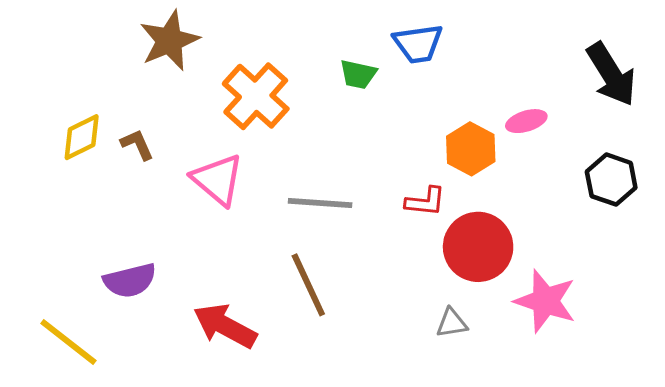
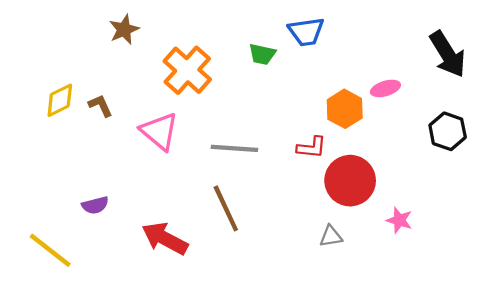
brown star: (169, 41) -> (124, 30), size x0.7
purple semicircle: (130, 281) -> (95, 205), size x0.7
pink star: (545, 301) -> (399, 220), size x0.6

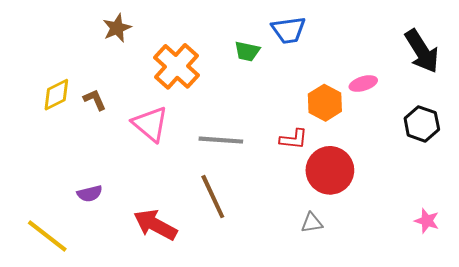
pink star: (399, 220) -> (427, 221), moved

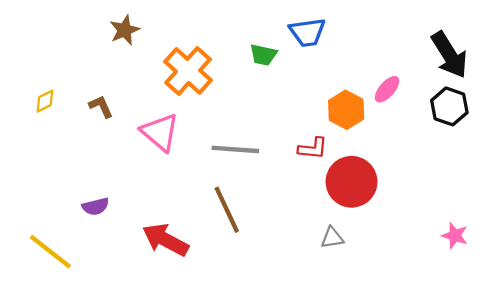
pink ellipse: (363, 84) -> (387, 89), turned -32
yellow diamond: (56, 95) -> (45, 101), moved, size x0.7
black hexagon: (422, 124) -> (449, 106), moved

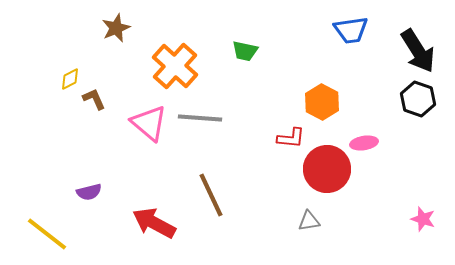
blue trapezoid: (307, 32) -> (351, 30), moved
pink ellipse: (387, 89) -> (364, 143), moved, turned 40
yellow diamond: (45, 101) -> (70, 79), moved
gray line: (235, 149) -> (200, 118), moved

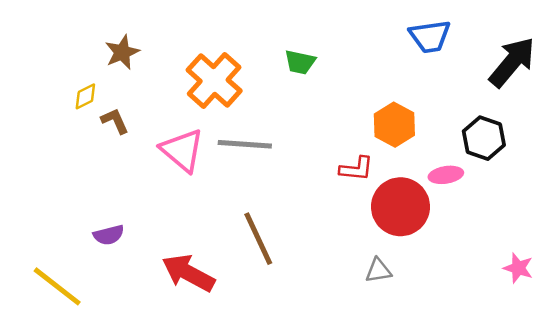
brown star: (116, 28) -> (122, 52), moved
black arrow: (418, 51) -> (512, 62), turned -108
black hexagon: (418, 99) -> (484, 138), moved

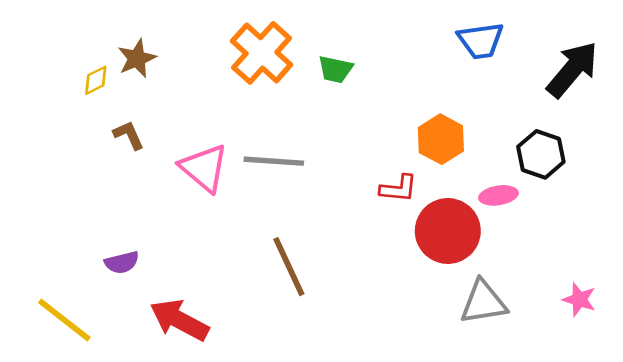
orange cross: (214, 80) -> (262, 53), moved
yellow diamond: (85, 96) -> (96, 80), moved
gray triangle: (378, 271) -> (483, 302), moved, size x1.6
red arrow: (188, 273) -> (179, 320), moved

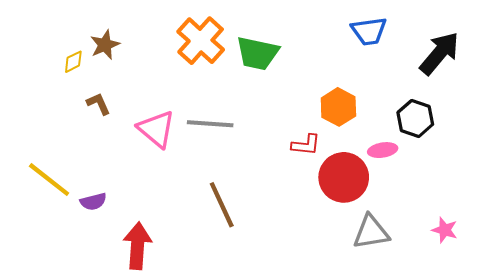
green trapezoid: (335, 69) -> (257, 53), size x1.6
yellow line: (64, 320) -> (49, 180), moved
red arrow: (179, 320) -> (137, 246), turned 66

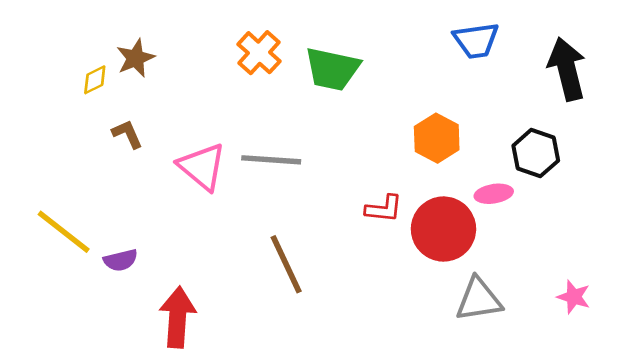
orange cross: (201, 41) -> (259, 53), size x0.7
black arrow: (439, 53) -> (567, 69), turned -54
red L-shape: (306, 145) -> (384, 209), moved

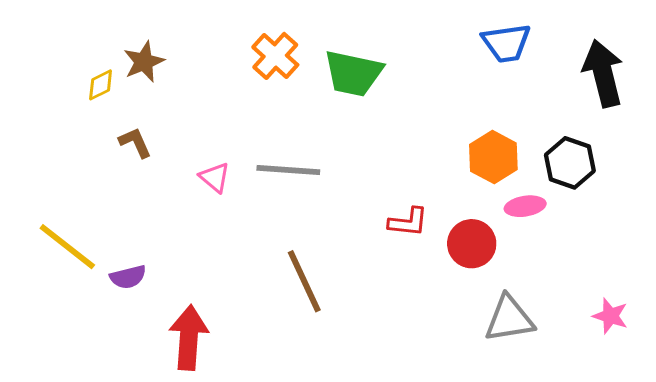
orange hexagon: (437, 138) -> (493, 157), moved
pink triangle: (202, 167) -> (215, 177), size x0.6
red circle: (443, 229) -> (472, 244), size x0.7

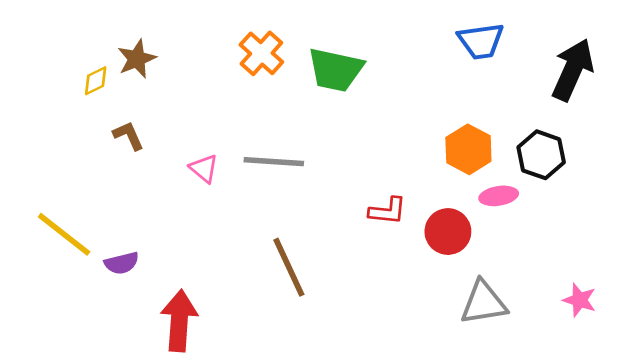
black arrow: (603, 73) -> (573, 70), turned 38

